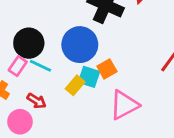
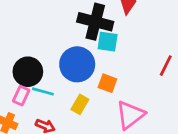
orange square: (107, 69) -> (107, 83), turned -30
cyan square: (89, 77) -> (108, 42), moved

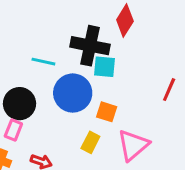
cyan line: (43, 91) -> (43, 62), moved
yellow rectangle: (80, 104) -> (90, 142), moved

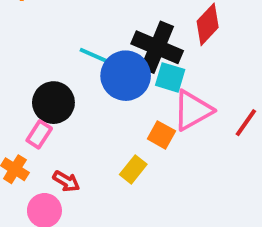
blue circle: (73, 93) -> (126, 76), moved
pink triangle: (133, 145) -> (193, 110), moved

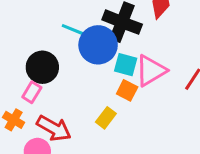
cyan square: (170, 77) -> (126, 65), moved
red arrow: (66, 181) -> (54, 128), size x1.6

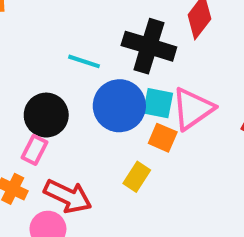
blue circle: (98, 45) -> (119, 106), moved

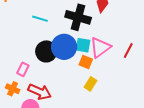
cyan line: (84, 61) -> (40, 19), moved
black circle: (46, 115) -> (46, 51), moved
yellow rectangle: (137, 177) -> (90, 84), moved

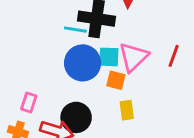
cyan line: (40, 19) -> (75, 30), moved
black circle: (46, 51) -> (76, 117), moved
yellow rectangle: (90, 84) -> (127, 110), turned -32

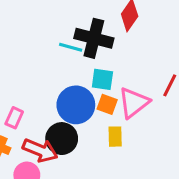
pink triangle: (133, 57) -> (134, 103), moved
blue circle: (83, 63) -> (76, 105), moved

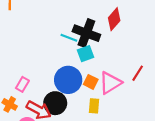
cyan square: (102, 79) -> (85, 54), moved, turned -35

